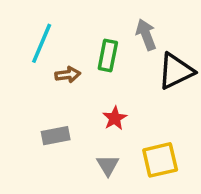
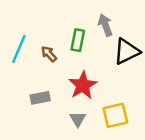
cyan line: (42, 43) -> (19, 49), moved
brown arrow: (68, 75) -> (49, 54), turned -126
red star: (115, 118) -> (83, 85), size x1.6

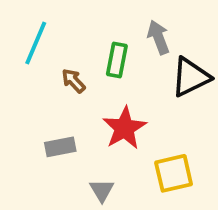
cyan line: (19, 49) -> (36, 43), moved
gray triangle: (78, 119) -> (102, 190), moved

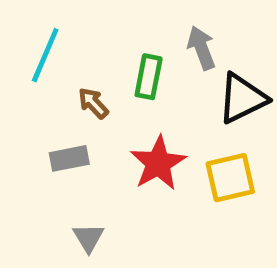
gray rectangle: (60, 147) -> (69, 158), moved
yellow square: (174, 173) -> (230, 178), moved
gray triangle: (102, 190) -> (88, 238), moved

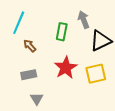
brown arrow: (93, 103) -> (30, 46), moved
gray rectangle: (69, 158) -> (29, 75), moved

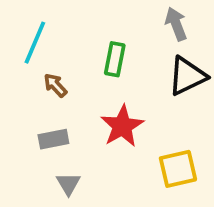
gray arrow: (84, 20) -> (176, 24), moved
yellow square: (96, 74) -> (178, 169), moved

